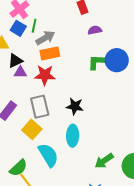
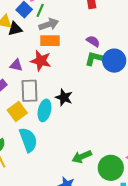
purple semicircle: (95, 30) -> (93, 41), moved, turned 32
black triangle: (15, 61) -> (15, 29), moved
purple triangle: (20, 72) -> (16, 65), moved
cyan ellipse: (73, 136) -> (44, 110), moved

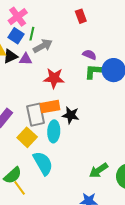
orange rectangle: (50, 41) -> (50, 107), moved
red star: (41, 61) -> (54, 78), moved
purple triangle: (16, 65) -> (26, 59), moved

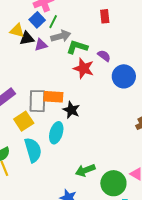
purple triangle: (26, 59) -> (41, 45), turned -32
green L-shape: (95, 71) -> (77, 47), moved
red star: (54, 78) -> (84, 68), moved
cyan ellipse: (54, 131) -> (56, 133), moved

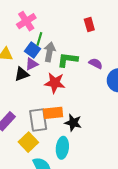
blue square: (37, 20) -> (33, 50), moved
gray arrow: (61, 36) -> (50, 52), turned -54
black triangle: (27, 38) -> (22, 74), moved
red star: (84, 68) -> (55, 83), moved

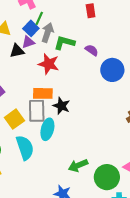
gray rectangle: (38, 120) -> (37, 111), moved

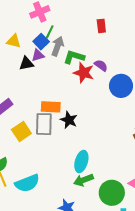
red star: (49, 64) -> (84, 73), moved
cyan ellipse: (47, 129) -> (81, 162), moved
cyan semicircle: (25, 148) -> (27, 183), moved, turned 85

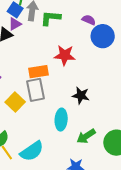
purple semicircle: (101, 65) -> (89, 20), moved
red star: (84, 73) -> (65, 55), moved
black star: (69, 120) -> (81, 95), moved
cyan ellipse: (81, 162) -> (61, 120), moved

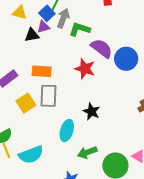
purple semicircle: (89, 20) -> (102, 48), moved, size x1.6
orange rectangle: (38, 72) -> (42, 71), moved

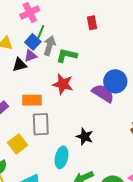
purple semicircle: (102, 48) -> (103, 93), moved
red star: (85, 69) -> (63, 84), moved
yellow square: (26, 103) -> (18, 144), moved

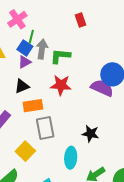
black triangle: (19, 65) -> (22, 86), moved

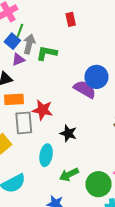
purple triangle: (25, 62) -> (18, 60), moved
red star: (61, 85) -> (43, 110), moved

